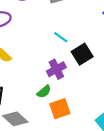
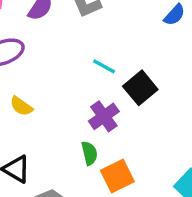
green semicircle: (44, 92) -> (89, 153), turned -56

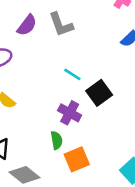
purple cross: (104, 116) -> (70, 113), turned -30

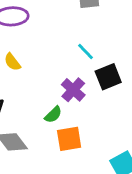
green semicircle: (57, 140) -> (53, 115), turned 42

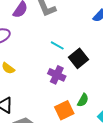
green semicircle: (53, 115) -> (83, 100), moved

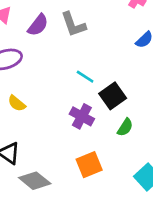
green semicircle: (83, 100) -> (125, 127), moved

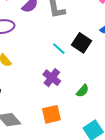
black square: (113, 96) -> (82, 43), moved, turned -30

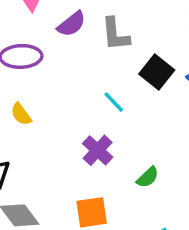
black square: (82, 43) -> (157, 72), moved

